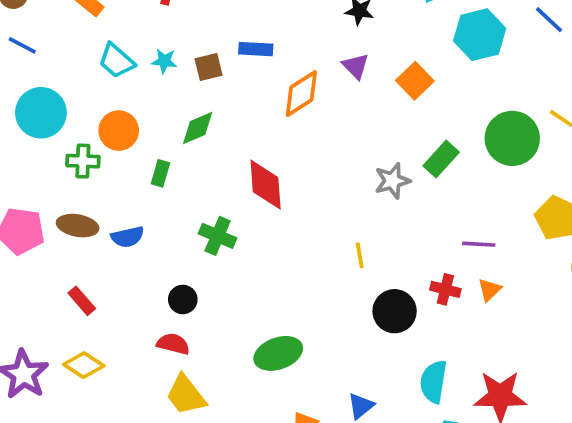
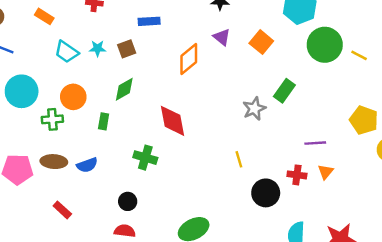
blue rectangle: (256, 49) -> (149, 21), moved
green circle: (512, 138) -> (325, 45), moved

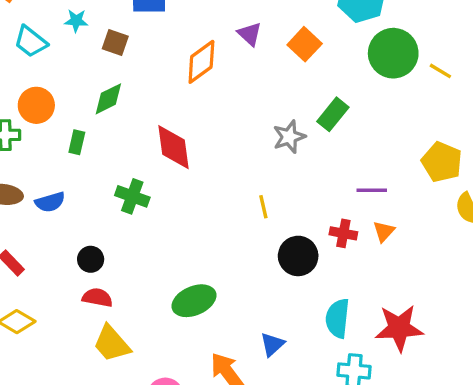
cyan star: (98, 48) -> (76, 21), moved
brown square: (127, 49) -> (115, 43), turned 36
black circle: (128, 201) -> (91, 259), moved

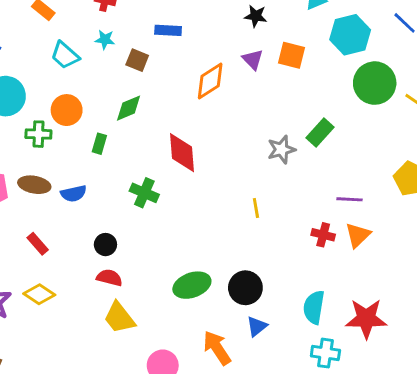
orange square: (305, 44) -> (292, 55), moved, turned -32
orange triangle: (384, 231) -> (358, 235), size x1.4
black circle: (298, 256) -> (245, 288), moved

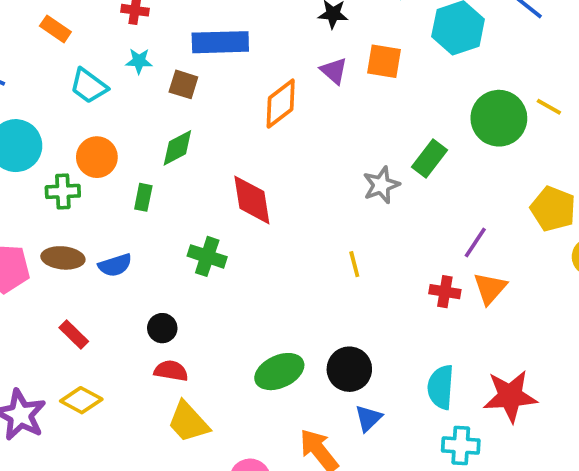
blue rectangle: (168, 30) -> (220, 42), size x1.6
green circle: (375, 83) -> (499, 118), moved
purple line: (349, 199) -> (475, 242), turned -55

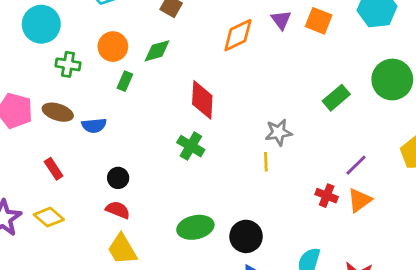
orange circle: (97, 157) -> (113, 47), moved
gray star: (381, 185) -> (278, 132), moved
green cross: (207, 256) -> (191, 146), moved

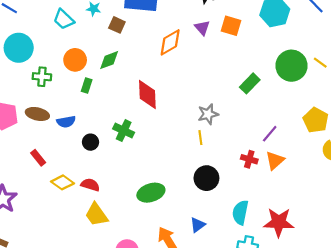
green cross: (191, 146) -> (124, 131), moved
black circle: (118, 178) -> (90, 142), moved
yellow diamond: (49, 217) -> (62, 182), moved
black circle: (246, 236) -> (206, 178), moved

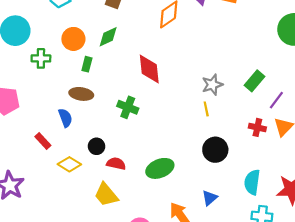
green rectangle: (250, 83) -> (254, 81), moved
brown ellipse: (37, 114) -> (81, 94), moved
blue semicircle: (66, 122) -> (65, 118), moved, turned -96
black circle: (90, 142) -> (97, 146), moved
red semicircle: (90, 185) -> (116, 164), moved

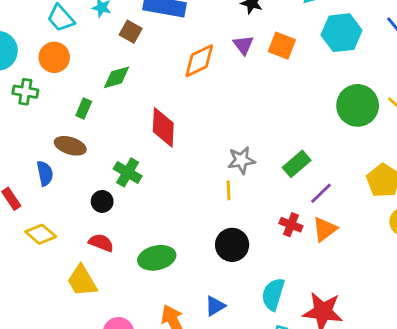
orange circle: (73, 39) -> (54, 57), moved
black circle: (97, 146) -> (102, 201), moved

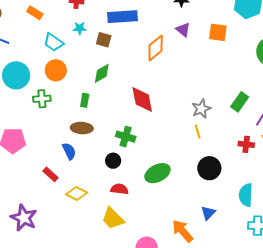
orange square: (282, 46) -> (218, 32), moved
green ellipse: (157, 258) -> (157, 173), moved

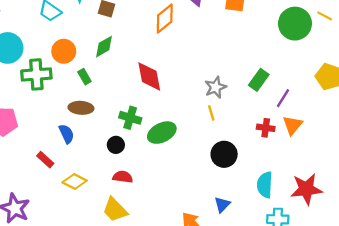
orange circle: (56, 70) -> (64, 51), moved
green cross: (42, 99) -> (36, 74), size x1.5
green rectangle: (85, 100) -> (84, 77), turned -40
green ellipse: (157, 173) -> (162, 133), moved

